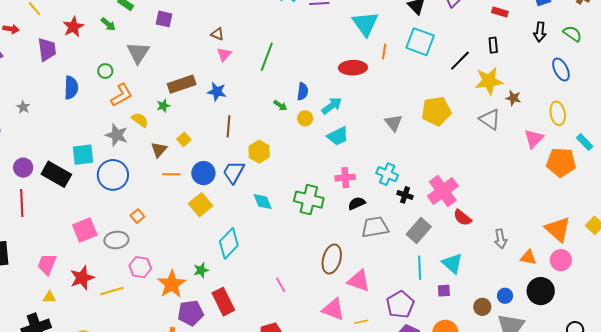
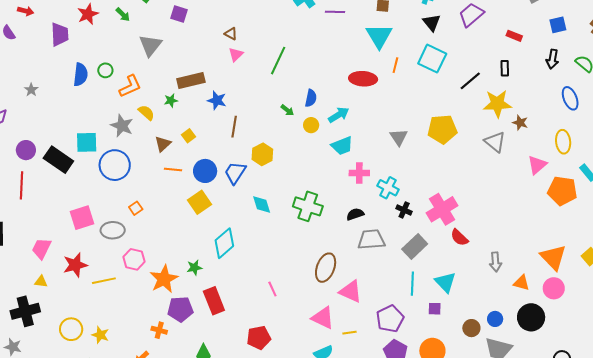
green circle: (105, 71) -> (105, 70), moved
blue star: (217, 92) -> (217, 100), moved
pink cross: (345, 178) -> (359, 173), moved

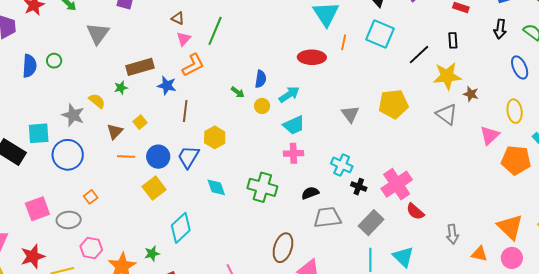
green line: (278, 61) -> (215, 31), moved
orange L-shape: (130, 86) -> (193, 65), moved
pink cross: (359, 173) -> (293, 153), moved

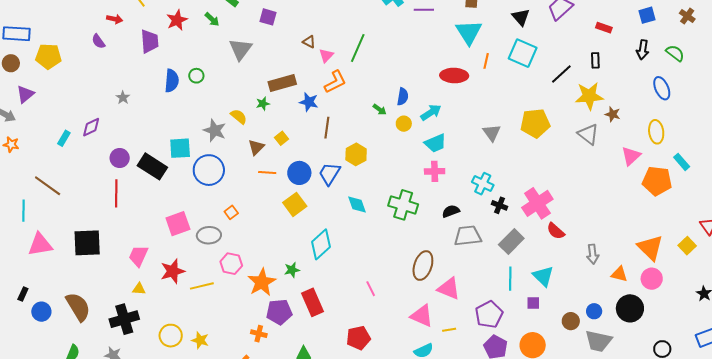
brown triangle: (178, 18) -> (309, 42), moved

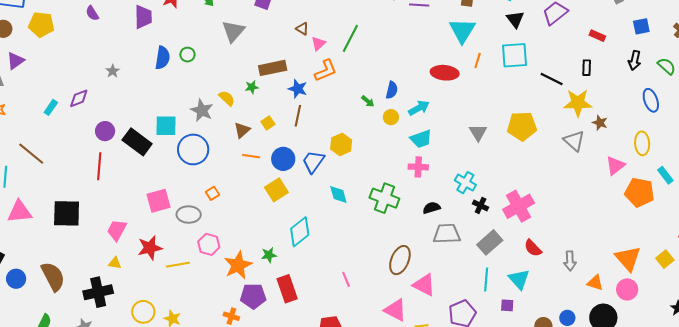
cyan square: (523, 53) -> (514, 55), turned -32
black line: (561, 74) -> (552, 79), turned 65
brown line: (327, 128) -> (298, 116), moved
red semicircle: (556, 231) -> (533, 248), moved

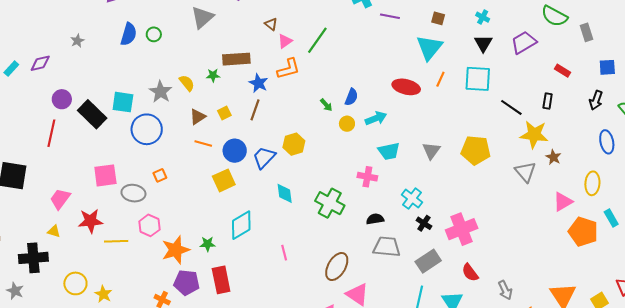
cyan trapezoid: (421, 139) -> (389, 151), moved
gray arrow: (570, 261) -> (505, 290), turned -30
pink line: (346, 279) -> (284, 253), moved

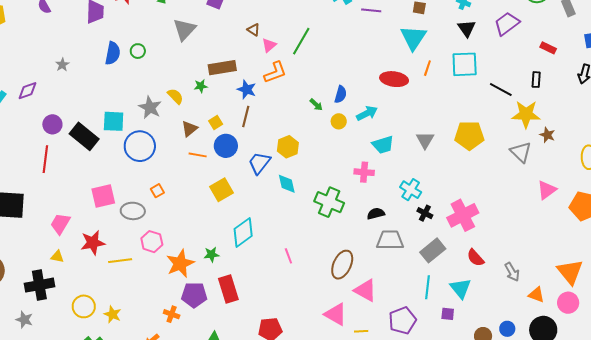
blue circle: (235, 151) -> (226, 146), moved
cyan diamond: (285, 193) -> (287, 184), moved
pink triangle: (563, 202) -> (547, 190), moved

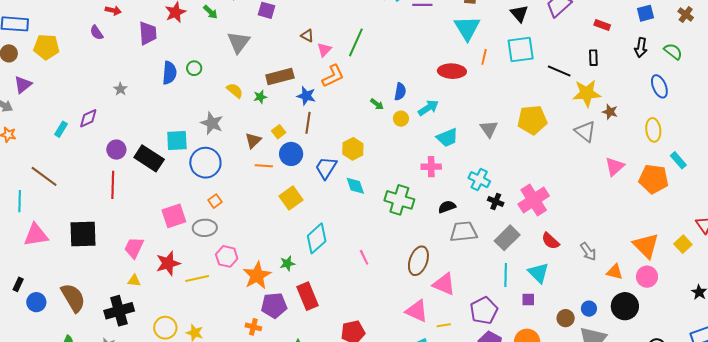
yellow semicircle: (175, 96) -> (235, 91), moved
orange square: (157, 191) -> (215, 201), moved

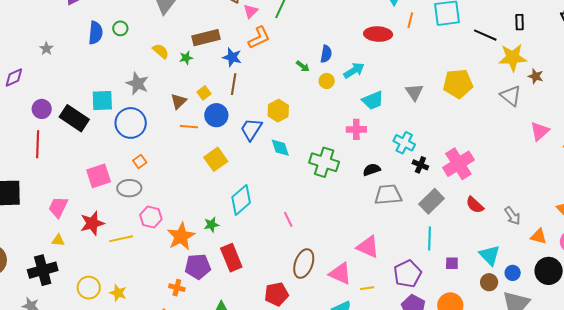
brown ellipse: (418, 261) -> (304, 264), moved
cyan triangle: (538, 273) -> (490, 255), moved

